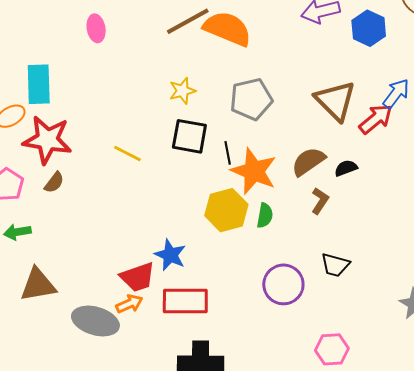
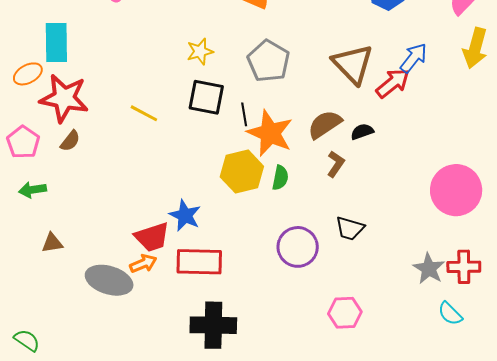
gray pentagon: (251, 99) -> (269, 61), turned -30
brown triangle: (38, 285) -> (52, 243), size x0.6

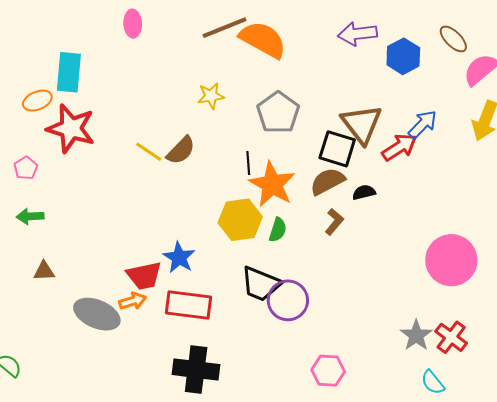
black square: (206, 97) -> (337, 149), moved
brown semicircle: (70, 141) -> (181, 150), moved, size x1.4
pink pentagon: (23, 142) -> (26, 168), size x0.7
black trapezoid: (350, 228) -> (261, 284), moved, size x1.4
red cross: (464, 267) -> (451, 337), turned 32

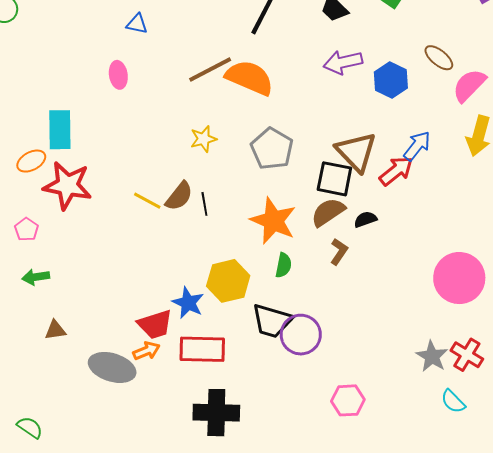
black line: (248, 163) -> (204, 204), moved
yellow hexagon: (240, 220) -> (228, 281), moved

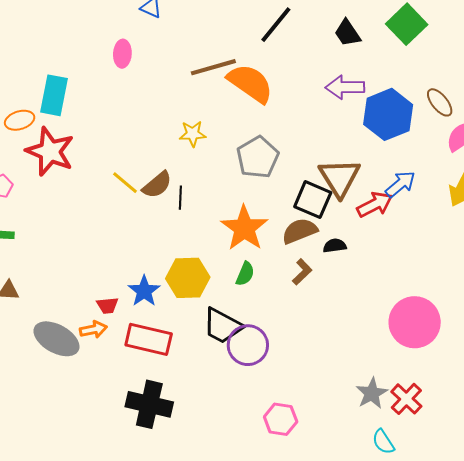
blue hexagon: (391, 80) -> (388, 114), size x1.4
red trapezoid: (155, 324) -> (107, 305), size x0.6

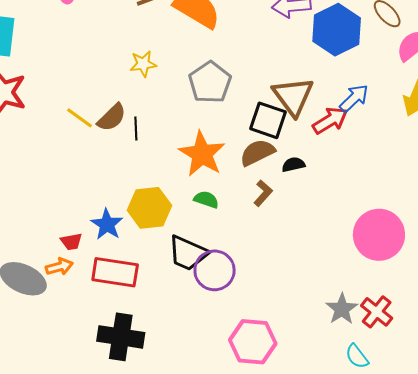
green semicircle: (245, 274) -> (206, 199), turned -90
pink hexagon: (281, 419) -> (253, 342), size x1.4

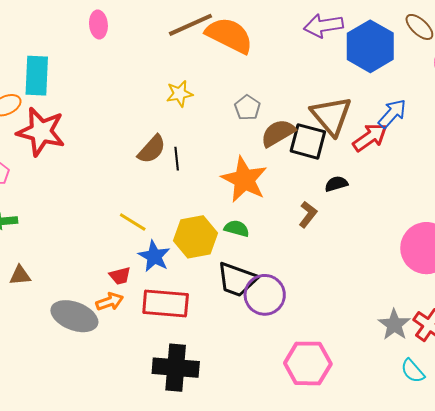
gray pentagon: (210, 82) -> (247, 108), size x0.6
yellow line: (80, 118) -> (133, 222), moved
brown semicircle: (257, 153) -> (278, 133), moved
green semicircle: (206, 199) -> (237, 228), moved

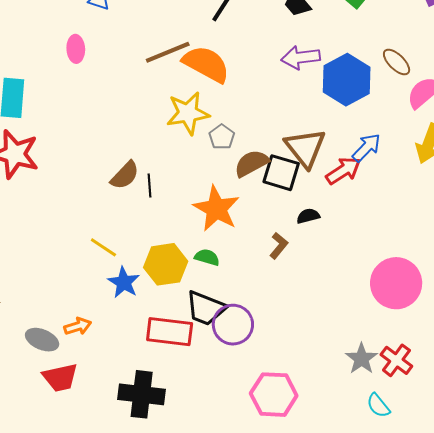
yellow star: (180, 94) -> (188, 113), moved, size x1.6
red trapezoid: (120, 276) -> (60, 378), moved, size x1.6
red rectangle: (166, 303) -> (170, 332), moved
gray ellipse: (74, 316) -> (42, 340), size x0.7

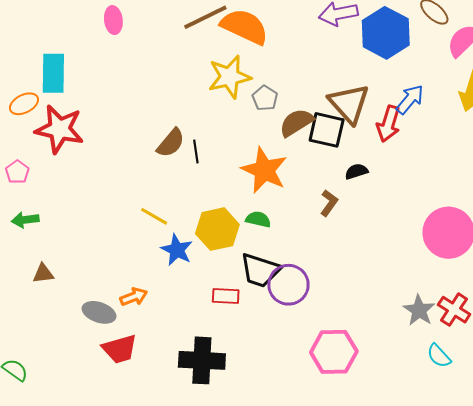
red arrow: (343, 171) -> (388, 124), turned 144
red rectangle: (170, 332) -> (226, 296), size x0.6

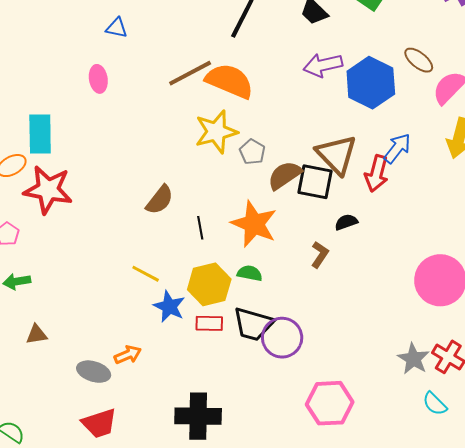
black line: (196, 151) -> (200, 228), moved
red rectangle: (226, 296) -> (209, 323), moved
red trapezoid: (120, 349) -> (99, 423), moved

